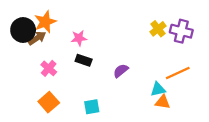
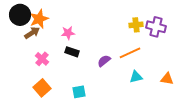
yellow cross: (158, 29) -> (136, 25), turned 32
black circle: (23, 30) -> (20, 15), moved
orange line: (178, 73) -> (130, 53), moved
orange triangle: (163, 102) -> (167, 79), moved

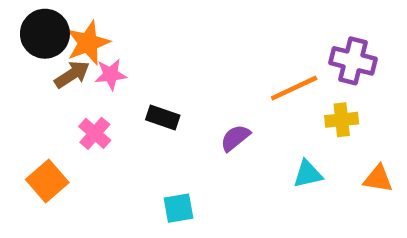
yellow cross: (136, 25) -> (342, 120), moved
pink star: (68, 33) -> (111, 74), moved
orange line: (130, 53) -> (294, 88), moved
orange square: (42, 88) -> (47, 181), moved

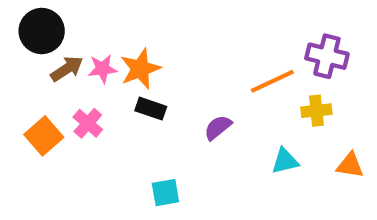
orange star: (88, 43) -> (140, 69), moved
orange square: (47, 181) -> (44, 136), moved

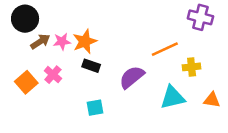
purple cross: (327, 56) -> (200, 17), moved
purple semicircle: (218, 127) -> (132, 77), size x1.5
cyan triangle: (285, 161) -> (172, 97), size x1.5
cyan square: (165, 193) -> (95, 108), moved

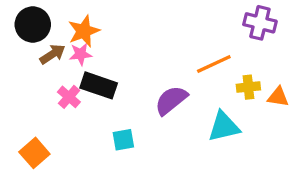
orange star: (85, 42) -> (84, 31), moved
black rectangle: (91, 66) -> (99, 85), moved, size x1.5
orange square: (26, 82) -> (34, 153), moved
orange triangle: (212, 100) -> (278, 97), moved

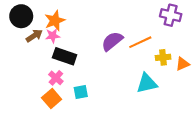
pink cross: (69, 97) -> (56, 78), moved
orange triangle: (278, 97) -> (183, 64), turned -32
purple semicircle: (171, 100) -> (112, 41), moved
orange square: (34, 153) -> (52, 99), moved

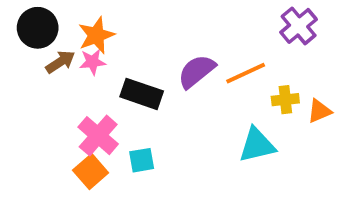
purple cross: (171, 15) -> (299, 26), turned 36
black rectangle: (65, 56) -> (142, 94), moved
pink cross: (56, 78) -> (98, 136), size x1.5

